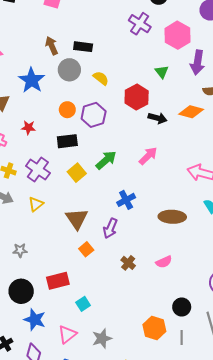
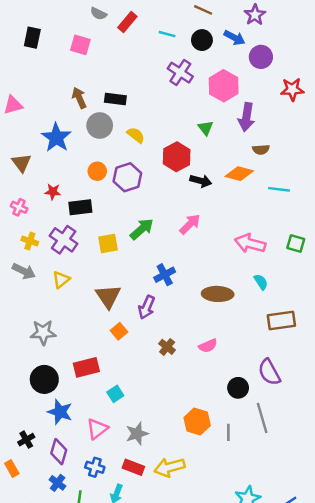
black rectangle: (67, 141) -> (80, 207), moved
yellow square: (77, 173) -> (108, 243), turned 30
gray star: (20, 250) -> (43, 332), size x1.5
black circle: (182, 307) -> (238, 388), moved

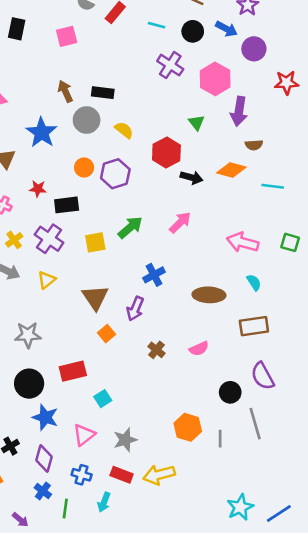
pink square: (80, 45) -> (67, 36), turned -30
yellow cross: (30, 241) -> (14, 240), turned 35
brown rectangle: (281, 320) -> (254, 326), moved

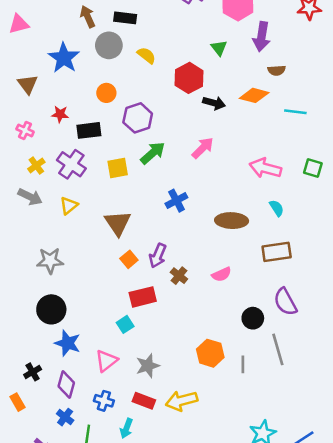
purple hexagon: (115, 174) -> (138, 118), moved
purple arrow: (135, 309) -> (158, 256), moved
red rectangle: (73, 371) -> (143, 297), moved

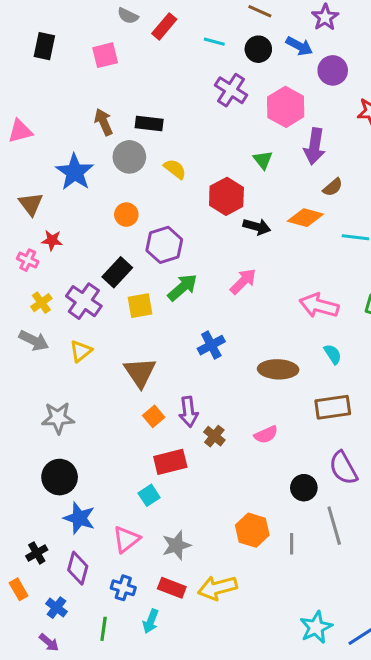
brown semicircle: (277, 70) -> (333, 187), turned -36
red star: (60, 114) -> (52, 240), moved
black rectangle: (89, 130) -> (117, 272), moved, turned -40
purple arrow: (158, 256) -> (189, 412), turned -30
blue cross: (65, 417) -> (57, 608), moved

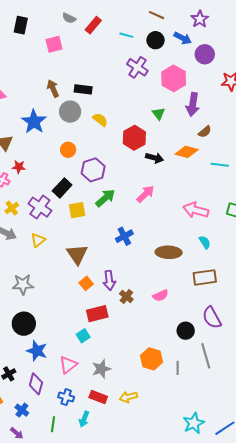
black rectangle: (44, 46) -> (21, 25), moved
yellow arrow: (217, 588) -> (128, 397), size x0.7

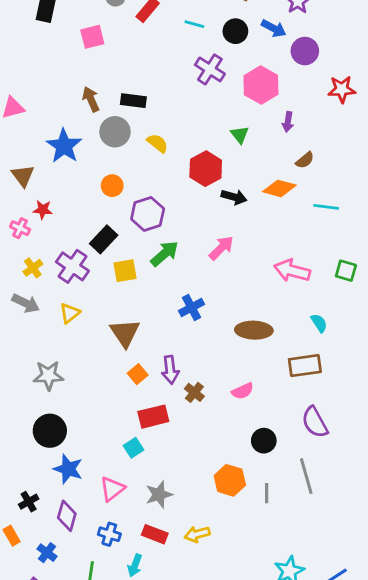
purple arrow: (193, 105) -> (288, 122), size x0.6
cyan semicircle: (205, 242) -> (319, 323), moved
black circle: (186, 331) -> (264, 441), moved

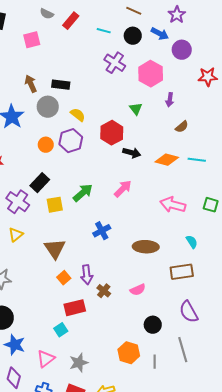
orange diamond: (279, 188) -> (167, 160), moved
purple hexagon: (148, 214) -> (71, 141), moved

